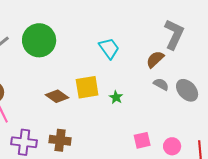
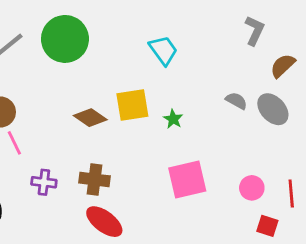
gray L-shape: (174, 34) -> (255, 31), size x0.7
brown semicircle: (155, 59) -> (283, 66), moved
pink square: (142, 140) -> (187, 179), moved, size x1.6
purple cross: (24, 142) -> (44, 182), size x0.7

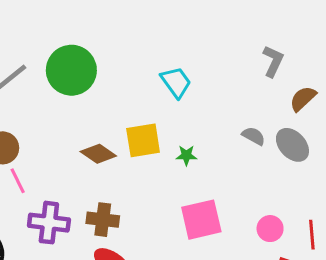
green star: (173, 119) -> (186, 155), turned -30
purple cross: (44, 182) -> (49, 223), size x1.5

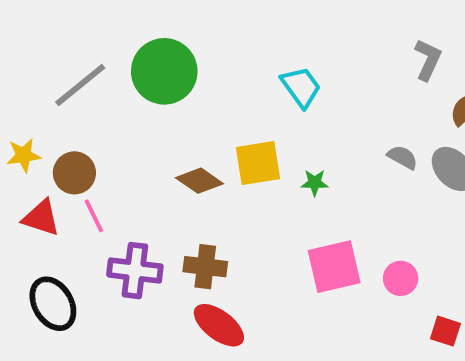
pink circle: (270, 229) -> (401, 278), moved

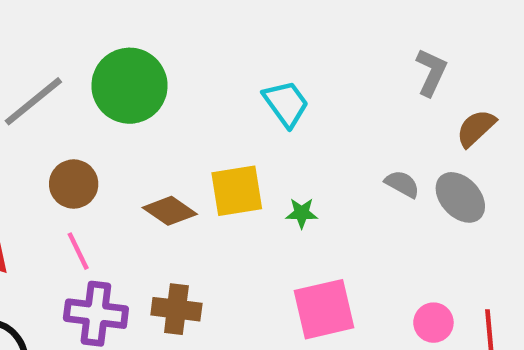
brown circle: (74, 173) -> (74, 184), moved
pink line: (94, 216) -> (78, 251), moved
pink circle: (401, 278) -> (433, 323), moved

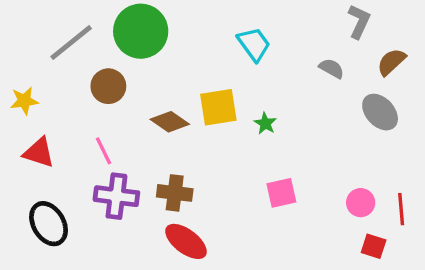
brown circle: (74, 184) -> (108, 86), moved
gray semicircle: (402, 184) -> (332, 68), moved
green star: (302, 213) -> (265, 123), turned 30
pink square: (324, 309) -> (281, 193), size x0.7

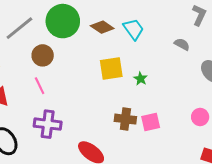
brown diamond: (170, 122) -> (102, 27), moved
pink line: (104, 151) -> (40, 86), moved
brown cross: (175, 193) -> (125, 119), moved
pink circle: (361, 203) -> (200, 117), moved

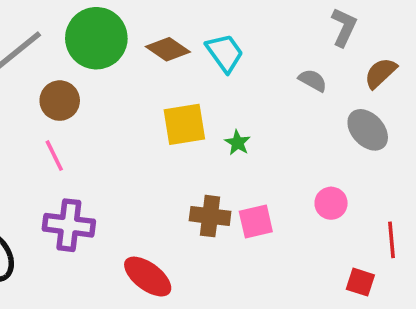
pink circle: (200, 117) -> (331, 203), moved

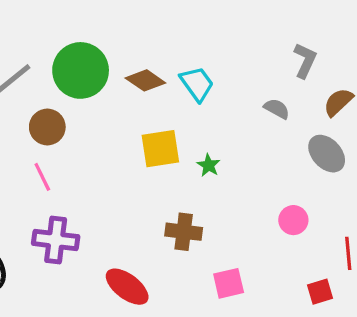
pink square: (256, 222) -> (229, 283), moved
red square: (360, 282) -> (320, 292), turned -35

